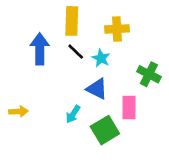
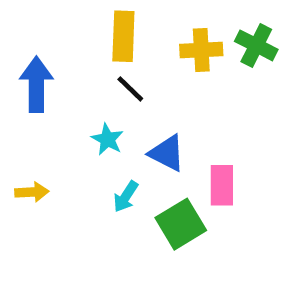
blue arrow: (40, 49) -> (36, 84), moved
cyan star: (101, 58) -> (107, 139), moved
green cross: (149, 74) -> (256, 45), moved

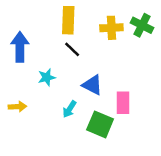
cyan star: (107, 139) -> (47, 77), moved, turned 30
green square: (181, 224) -> (100, 124), turned -36

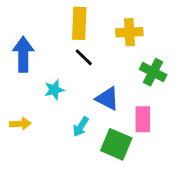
green cross: (142, 25) -> (153, 72), moved

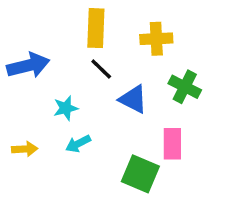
blue arrow: (23, 54) -> (28, 65), turned 76
blue triangle: (107, 99) -> (133, 99), moved
cyan arrow: (81, 127) -> (78, 144), moved, turned 30

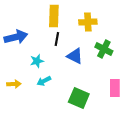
black line: (101, 69) -> (57, 39), turned 56
pink rectangle: (172, 144) -> (115, 88), moved

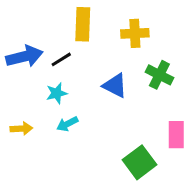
black line: (57, 39) -> (61, 59), moved, turned 48
green square: (79, 98) -> (139, 162), moved, turned 30

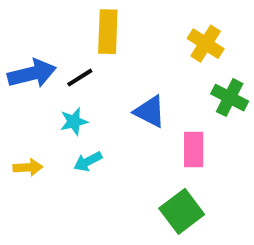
yellow cross: (135, 33) -> (206, 44), moved, turned 36
green cross: (159, 75) -> (230, 98), moved
pink rectangle: (176, 135) -> (194, 149), moved

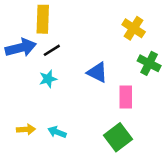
yellow rectangle: (108, 32) -> (43, 19), moved
cyan arrow: (88, 161) -> (57, 132), moved, turned 48
yellow arrow: (28, 167) -> (26, 129), moved

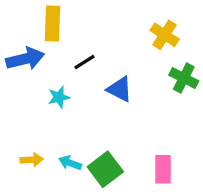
black line: (52, 50) -> (84, 62), moved
pink rectangle: (126, 97) -> (163, 169), moved
green square: (118, 137) -> (105, 169), moved

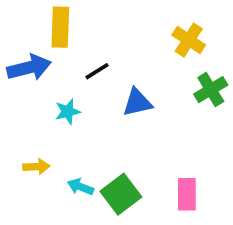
green cross: (184, 78) -> (211, 90), turned 32
blue triangle: (120, 89) -> (137, 102), turned -40
yellow arrow: (32, 160) -> (36, 167), moved

